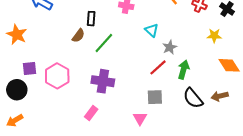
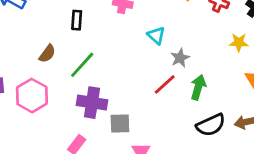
brown semicircle: (78, 36) -> (47, 54), moved
green line: (104, 43) -> (82, 65), moved
gray square: (155, 97) -> (120, 124), moved
black semicircle: (193, 98) -> (211, 125), turned -75

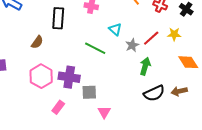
black rectangle: (77, 20) -> (58, 18), size x1.5
green line: (82, 65) -> (95, 48), moved, turned 75
red line: (165, 84) -> (151, 38), moved
pink hexagon: (32, 96) -> (41, 76), moved

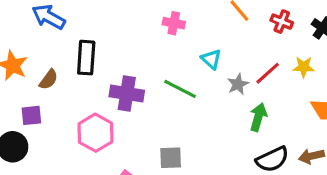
black rectangle: (58, 18) -> (86, 58), moved
brown semicircle: (37, 42) -> (49, 79), moved
purple cross: (69, 77) -> (127, 94), moved

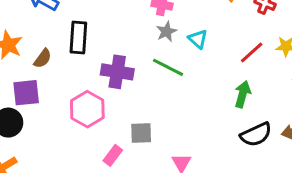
gray star: (238, 84) -> (166, 32), moved
purple square: (31, 115) -> (26, 93), size x1.4
gray square: (171, 158) -> (141, 133), moved

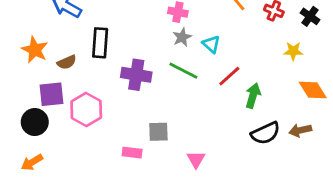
red line: (252, 52) -> (229, 76), moved
brown semicircle: (43, 58) -> (67, 62), turned 30
pink hexagon: (87, 109) -> (86, 110), moved
pink rectangle: (113, 155) -> (132, 153), turned 60

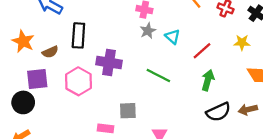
green line: (183, 71) -> (158, 75), moved
red line: (229, 76) -> (202, 51), moved
pink hexagon: (86, 110) -> (78, 81), moved

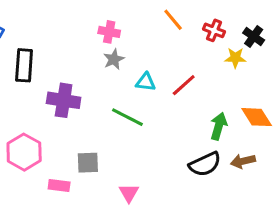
cyan triangle: (173, 37) -> (146, 82), moved, turned -35
yellow star: (242, 43) -> (235, 58), moved
green arrow: (208, 80) -> (219, 126), moved
pink hexagon: (78, 81) -> (24, 152), moved

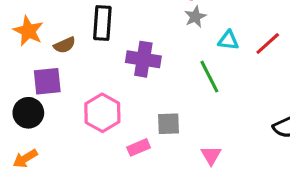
green line: (127, 117) -> (209, 77), turned 36
pink rectangle: (59, 185) -> (139, 147), turned -30

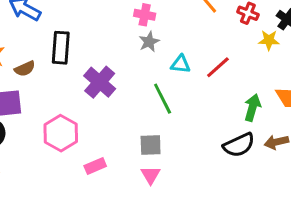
purple cross: (143, 59) -> (100, 82), turned 32
gray square: (168, 124) -> (151, 145), moved
pink triangle: (211, 155) -> (151, 175), moved

